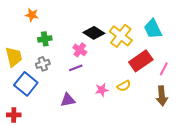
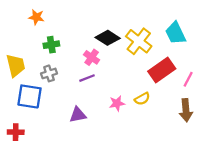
blue square: (26, 84) -> (29, 96), turned -30

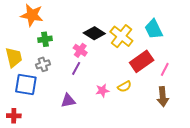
orange star: (36, 17) -> (32, 15), size x1.6
purple line: (87, 78) -> (76, 68), turned -40

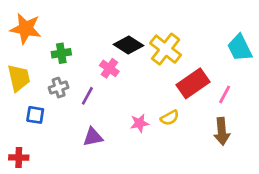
orange star: (32, 15) -> (26, 29), moved
cyan trapezoid: (154, 29) -> (240, 48), moved
purple line: (76, 68) -> (87, 96), moved
blue square: (26, 85) -> (35, 115), size x0.6

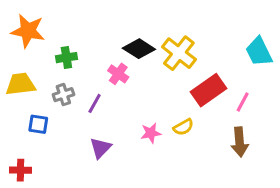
yellow trapezoid: (19, 78) -> (21, 84), turned -84
purple triangle: (93, 137) -> (100, 148), turned -35

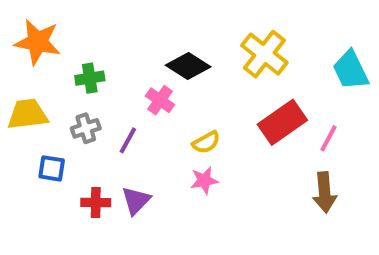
yellow cross: (179, 53) -> (264, 54), moved
yellow semicircle: (183, 127) -> (206, 142), moved
red cross: (21, 170) -> (96, 203), moved

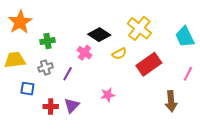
orange star: (38, 42) -> (20, 22), turned 30
pink line: (329, 138) -> (188, 74), moved
yellow semicircle: (206, 142) -> (119, 54), moved

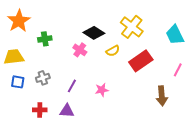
gray cross: (45, 67) -> (43, 78), moved
purple line: (68, 74) -> (72, 86), moved
blue square: (27, 89) -> (18, 82), moved
purple triangle: (72, 105) -> (67, 111), moved, turned 49
red cross: (51, 106) -> (40, 110), moved

